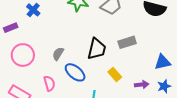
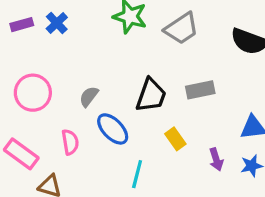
purple rectangle: (11, 28) -> (22, 25), moved
purple arrow: (142, 85) -> (216, 159), turned 72

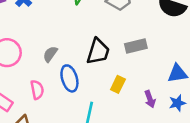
blue ellipse: (113, 129) -> (69, 78), turned 30
yellow rectangle: (175, 139) -> (118, 84), turned 63

